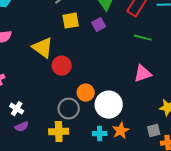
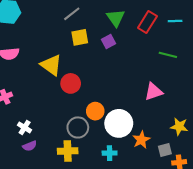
green line: (143, 38) -> (168, 55), moved
orange star: (121, 131) -> (141, 140), moved

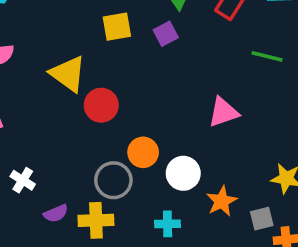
pink triangle: (154, 92) -> (223, 112), moved
white circle: (119, 123) -> (183, 173), size x0.7
purple semicircle: (30, 146) -> (56, 213), moved

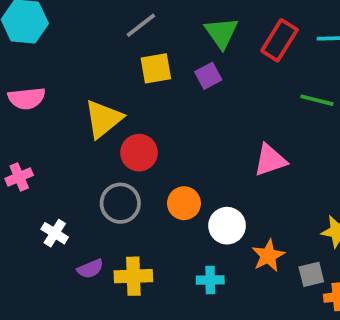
yellow triangle: (68, 74) -> (103, 119), turned 45
gray circle: (113, 180) -> (120, 203), moved

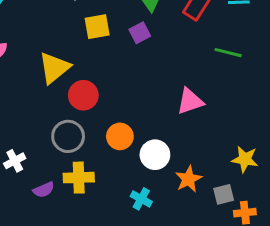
white cross: (55, 233) -> (15, 161), turned 30
yellow cross: (133, 276) -> (79, 178), moved
cyan cross: (210, 280) -> (141, 199), turned 30

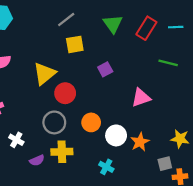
purple square: (140, 33) -> (105, 69), moved
white cross: (15, 161) -> (16, 140), turned -32
orange star: (188, 179) -> (140, 142), moved

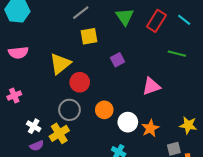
cyan line: (176, 27) -> (184, 20), turned 40
yellow cross: (62, 152) -> (59, 133), moved, turned -30
purple semicircle: (37, 160) -> (37, 146), moved

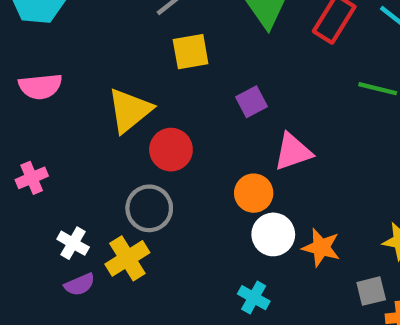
pink triangle: (151, 86) -> (293, 152), moved
orange circle: (104, 110) -> (254, 193), moved
orange star: (150, 128) -> (321, 248), turned -30

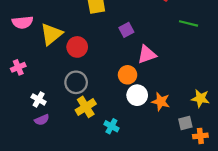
yellow triangle: (130, 110) -> (51, 34), moved
red circle: (171, 150) -> (77, 47), moved
yellow cross: (127, 258) -> (86, 107), moved
cyan cross: (254, 298) -> (111, 126), moved

